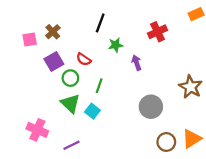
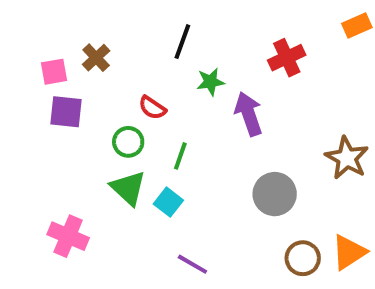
purple square: (54, 62) -> (66, 112), moved, turned 36
purple arrow: (137, 63) -> (249, 114), size x1.5
purple line: (72, 145) -> (192, 264), moved, turned 56

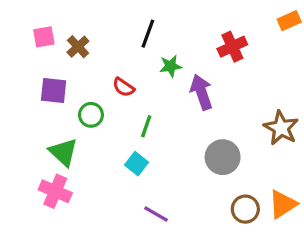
pink square: (54, 72) -> (44, 37), moved
green circle: (128, 142) -> (91, 115), moved
green triangle: (128, 188) -> (63, 152), moved

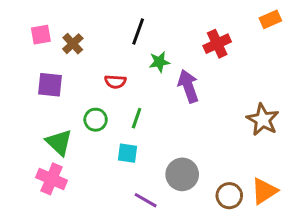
red semicircle: (123, 87) -> (115, 82), turned -30
green circle: (91, 115) -> (96, 120), moved
gray circle: (223, 157) -> (182, 174), moved
cyan square: (136, 164) -> (127, 153), turned -30

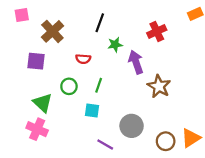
pink square: (41, 35) -> (22, 15), moved
brown cross: (73, 44) -> (52, 31), size x1.5
brown star: (263, 120) -> (159, 86), moved

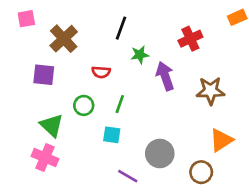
brown star: (159, 86) -> (210, 91), moved, turned -30
orange triangle: (191, 138) -> (221, 140), moved

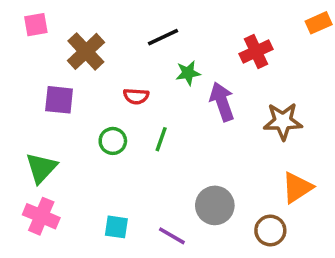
black line: (121, 28) -> (163, 37), turned 45
green triangle: (52, 125) -> (41, 168), moved, turned 30
cyan square: (112, 135) -> (116, 227), moved
pink cross: (45, 157) -> (41, 216), moved

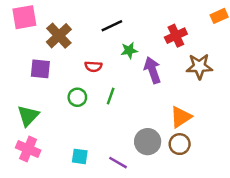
pink square: (36, 25) -> (24, 17), size x1.5
brown star: (283, 121) -> (199, 66), moved
orange triangle: (297, 188) -> (181, 117), moved
brown circle: (270, 230) -> (180, 144), moved

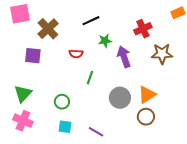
green circle: (77, 97) -> (62, 102), moved
gray circle: (148, 142) -> (120, 98), moved

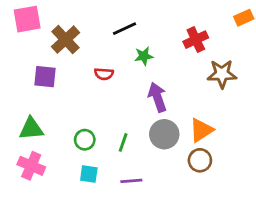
purple arrow: (124, 57) -> (157, 97), moved
green line: (90, 78) -> (123, 142), moved
green triangle: (23, 94) -> (31, 129), turned 42
purple line: (96, 132) -> (131, 181), turned -35

